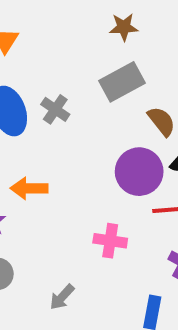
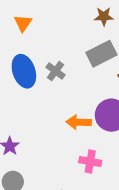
orange arrow: (29, 188) -> (79, 122), moved

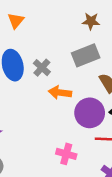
orange arrow: (79, 122) -> (60, 93), moved

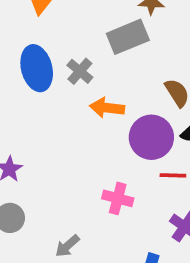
gray rectangle: (86, 55) -> (128, 37), moved

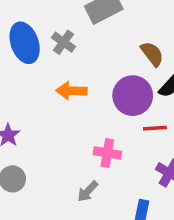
orange arrow: (107, 108) -> (71, 91), moved
gray arrow: (67, 246) -> (88, 191), moved

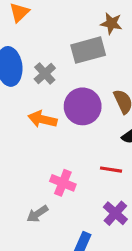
purple circle: (133, 96) -> (83, 106), moved

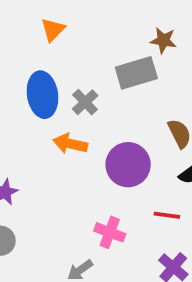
purple circle: (83, 106) -> (128, 165), moved
orange arrow: (42, 119) -> (70, 144), moved

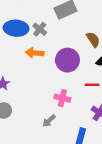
blue ellipse: (42, 95) -> (16, 28), turned -70

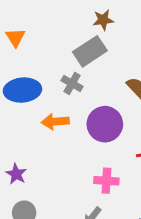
gray cross: (40, 29) -> (72, 83), moved

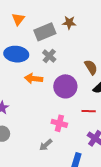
brown star: (103, 20) -> (69, 23), moved
gray rectangle: (90, 51) -> (45, 32), moved

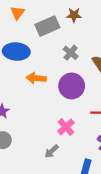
gray cross: (49, 56) -> (71, 53), moved
pink cross: (59, 123) -> (66, 127), turned 35

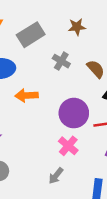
brown star: (74, 15) -> (77, 27), moved
purple circle: (72, 86) -> (74, 113), moved

